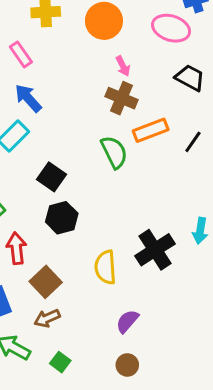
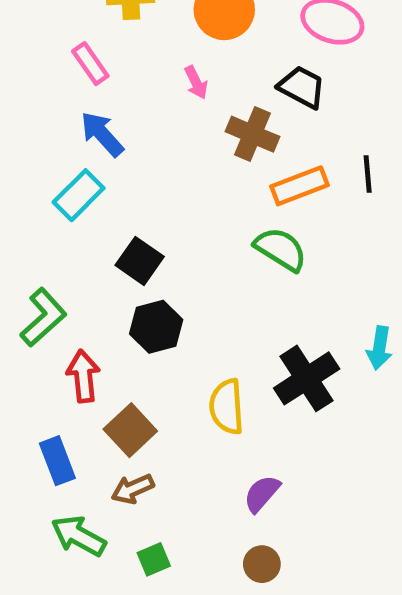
pink arrow: (123, 66) -> (196, 82), moved
black trapezoid: (190, 78) -> (302, 87), moved
black line: (193, 142) -> (368, 174), moved, turned -40
green semicircle: (114, 152) -> (281, 249), moved, turned -32
green square: (60, 362) -> (154, 559), turned 30

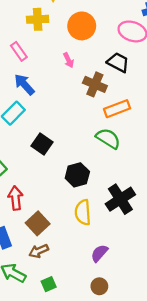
black hexagon: (156, 327) -> (77, 175), moved

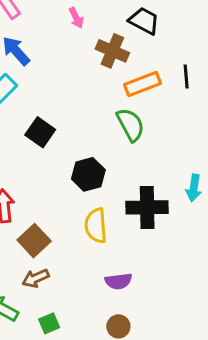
green semicircle: (108, 138) -> (130, 125), turned 30
black cross: (120, 199) -> (147, 207), turned 32
purple semicircle: (99, 253) -> (118, 281), turned -138

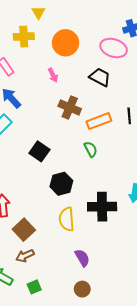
brown cross: (112, 51) -> (70, 107), moved
green semicircle: (130, 125) -> (91, 149), size x0.7
black square: (40, 132) -> (39, 151), moved
purple semicircle: (118, 281) -> (82, 258), turned -114

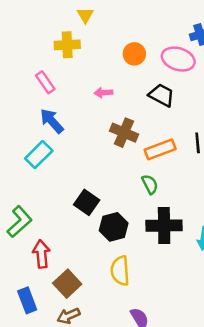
orange circle: (66, 43) -> (134, 54), moved, size x0.7
pink arrow: (53, 75) -> (103, 93), turned 112
black square: (39, 151) -> (87, 202), moved
black cross: (102, 207) -> (164, 226), moved

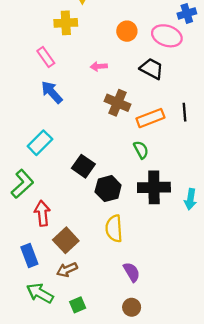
cyan rectangle: (39, 155) -> (40, 143), moved

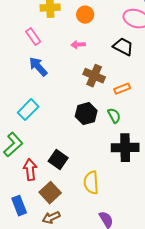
orange circle: (127, 31) -> (85, 15), moved
orange rectangle: (150, 118) -> (122, 89), size x0.7
black square: (83, 166) -> (58, 160), moved
black hexagon: (108, 189) -> (86, 114), moved

